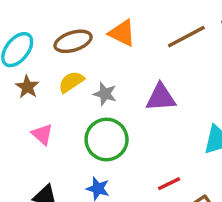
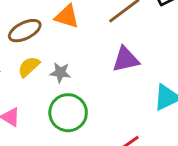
purple triangle: (161, 97) -> (126, 59), moved

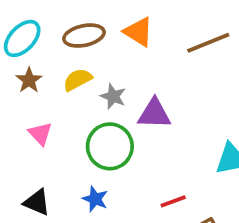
purple triangle: (126, 59) -> (154, 114), moved

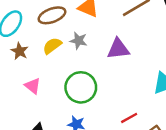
gray star: (113, 96) -> (79, 41), moved
purple triangle: (154, 114) -> (118, 49), moved

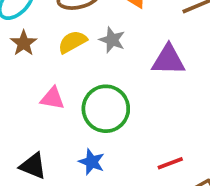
pink triangle: (33, 86) -> (52, 98), moved, turned -36

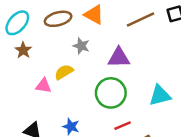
yellow semicircle: (73, 42) -> (64, 72), moved
green circle: (106, 109) -> (111, 93), moved

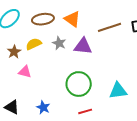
brown star: (23, 50) -> (14, 52), moved
purple triangle: (119, 58) -> (83, 46), moved
yellow semicircle: (64, 72) -> (34, 44), moved

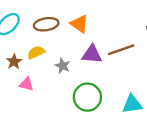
brown line: (109, 27) -> (121, 50), moved
gray star: (59, 43) -> (63, 66), moved

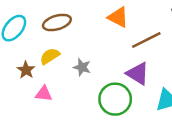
orange triangle: (79, 24) -> (118, 17), moved
purple triangle: (92, 54) -> (138, 74), moved, turned 35

